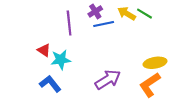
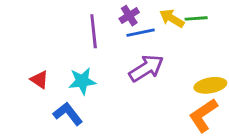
green line: (145, 14) -> (196, 18), turned -35
red triangle: (44, 50) -> (39, 80), moved
purple arrow: (108, 80) -> (146, 68), moved

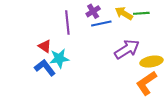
purple arrow: (146, 68) -> (127, 49), moved
red triangle: (39, 80) -> (45, 46), moved
blue L-shape: (68, 114) -> (45, 68), moved

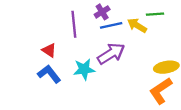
yellow arrow: (124, 13) -> (137, 25), moved
purple arrow: (127, 49) -> (111, 54), moved
cyan star: (59, 58) -> (84, 69), moved

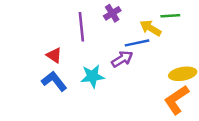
blue line: (111, 25) -> (137, 43), moved
purple arrow: (111, 54) -> (122, 59), size x0.7

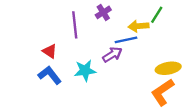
green line: (170, 16) -> (157, 15), turned -54
yellow arrow: (151, 28) -> (139, 26), turned -36

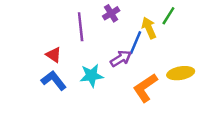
yellow arrow: (139, 26) -> (149, 28), turned 72
blue line: (126, 40) -> (135, 43), turned -55
orange L-shape: (162, 92) -> (145, 88), moved

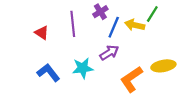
yellow arrow: (149, 28) -> (135, 25), turned -54
blue line: (135, 43) -> (114, 27), moved
red triangle: (54, 55) -> (42, 33), moved

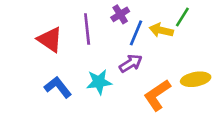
red triangle: (42, 33) -> (50, 40), size x1.5

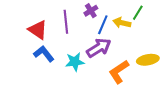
purple arrow: (131, 63) -> (99, 48), size x1.4
blue L-shape: (58, 87) -> (44, 54), moved

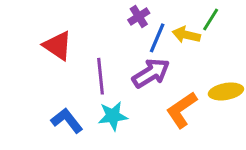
purple line: (66, 22) -> (101, 76), moved
blue L-shape: (44, 54) -> (67, 121), moved
cyan star: (75, 62) -> (113, 116), moved

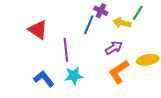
purple cross: (139, 16) -> (101, 11), moved, turned -32
blue line: (157, 38) -> (89, 25), moved
purple arrow: (151, 73) -> (114, 48), moved, size x0.7

